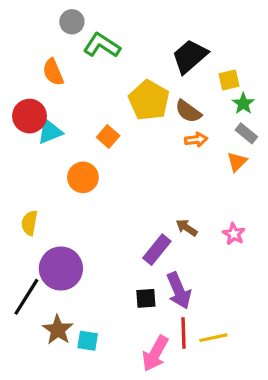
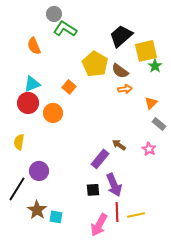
gray circle: (72, 22) -> (54, 14), moved
yellow square: (229, 80) -> (146, 51), size x1.6
red circle: (29, 116) -> (28, 103), moved
gray rectangle: (246, 133) -> (159, 124), moved
purple circle: (61, 269) -> (39, 171), size x0.7

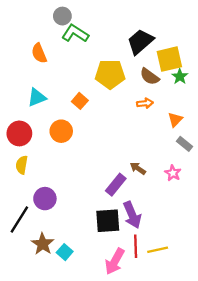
yellow pentagon: (95, 64) -> (110, 74), turned -30
brown semicircle: (120, 71) -> (150, 76), moved
red circle: (28, 103) -> (19, 133), moved
black square: (93, 190) -> (108, 221), size x1.6
cyan square: (56, 217) -> (65, 252), turned 32

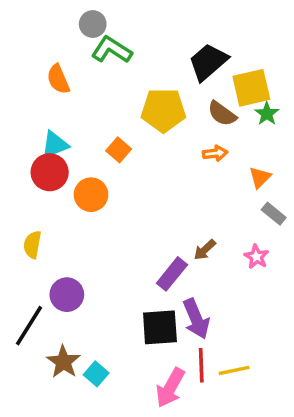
red circle: (19, 133) -> (50, 172), moved
brown arrow: (138, 168) -> (205, 250), turned -77

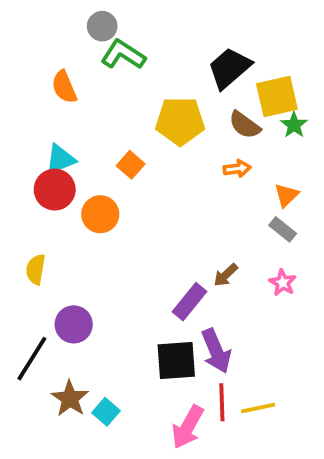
gray rectangle: (274, 214) -> (283, 229), moved

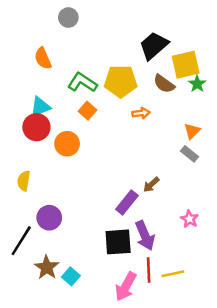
green L-shape: (123, 55) -> (82, 83), moved
orange arrow: (237, 169) -> (141, 113), moved
pink star: (283, 283) -> (189, 219), moved

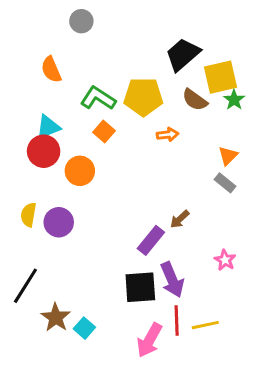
purple circle: (49, 218) -> (59, 222), moved

